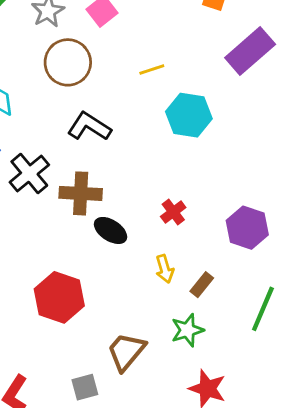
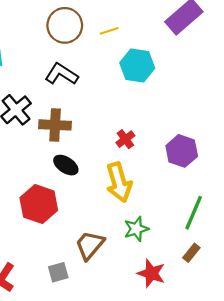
brown circle: (68, 62) -> (65, 25), moved
black ellipse: (111, 230) -> (66, 165), moved
yellow arrow: (165, 269) -> (119, 182), size x1.8
brown rectangle: (202, 285) -> (191, 253), moved

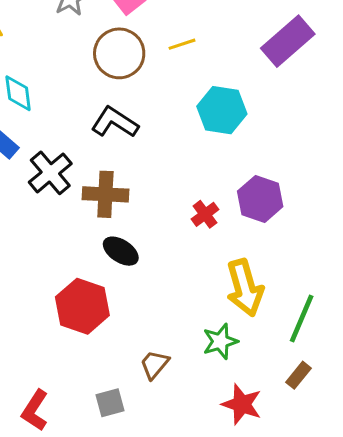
yellow line: (109, 31) -> (182, 44), moved
purple hexagon: (182, 151) -> (260, 199), moved
yellow arrow: (119, 182) -> (245, 288), moved
brown trapezoid: (90, 245) -> (154, 364), size x0.7

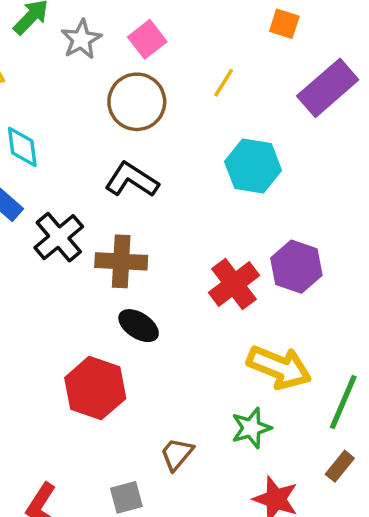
yellow line: (182, 44) -> (224, 83), moved, turned -40
red cross: (205, 214) -> (234, 284), size x1.6
yellow arrow: (245, 288) -> (279, 367), turned -52

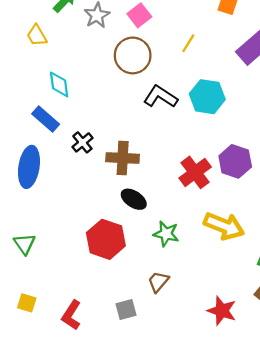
black L-shape: (132, 180) -> (160, 97), moved
black cross: (59, 237) -> (82, 142), size x0.7
green star: (251, 428) -> (166, 234), moved, turned 30

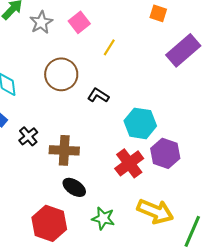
yellow line: (188, 43) -> (109, 47), moved
brown circle: (133, 55) -> (61, 74), moved
black L-shape: (160, 97) -> (98, 95), size x0.7
cyan hexagon: (207, 97) -> (140, 123), moved

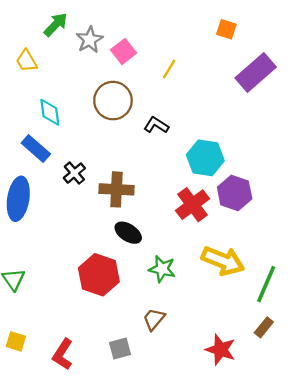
pink square: (79, 22) -> (123, 51), moved

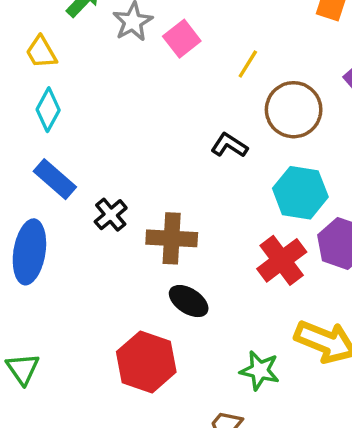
brown circle: (113, 101) -> (294, 110), moved
cyan diamond: (50, 112) -> (48, 110), moved, turned 36
green star: (162, 269) -> (260, 370), moved

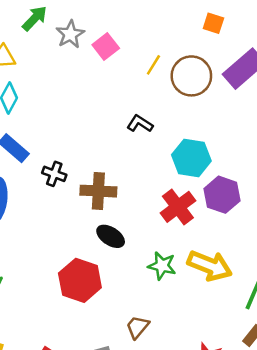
brown circle: (294, 110) -> (191, 76), moved
black cross: (111, 215) -> (54, 174), turned -30
green star: (260, 370) -> (162, 266), moved

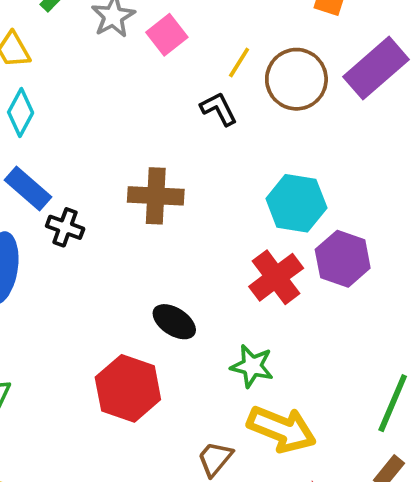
black L-shape: (140, 124) -> (219, 109), moved, turned 30
black cross: (54, 174) -> (65, 227), moved
brown cross: (98, 191) -> (156, 196), moved
yellow arrow: (210, 266) -> (282, 429), moved

